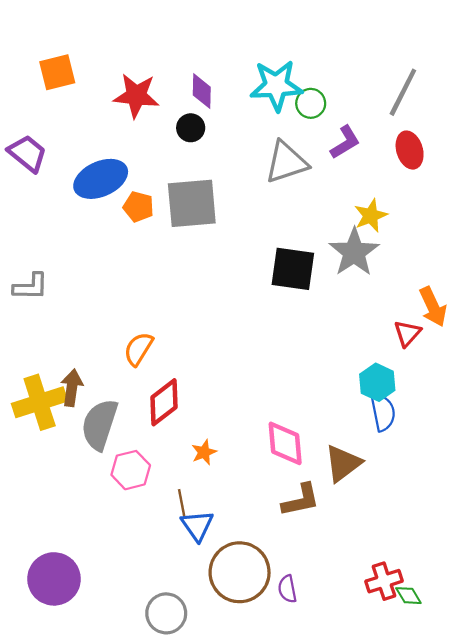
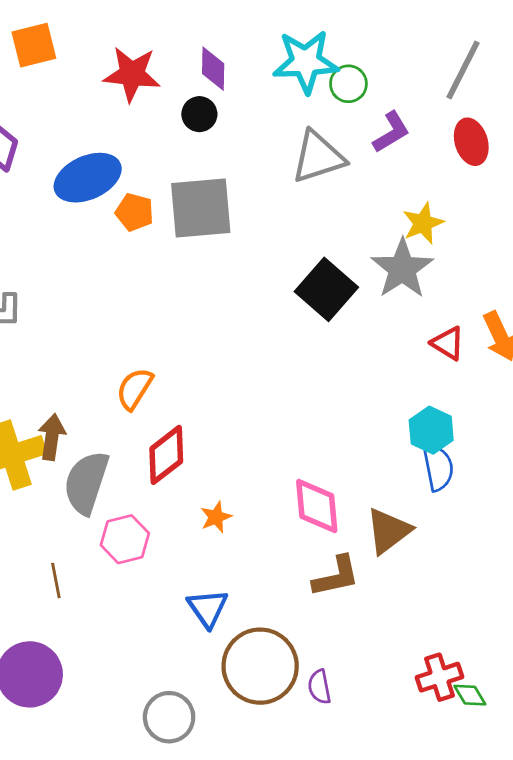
black square: (293, 269) -> (326, 289), turned 33
red triangle: (407, 333) -> (448, 343), moved, turned -40
brown line: (182, 503) -> (56, 581), moved

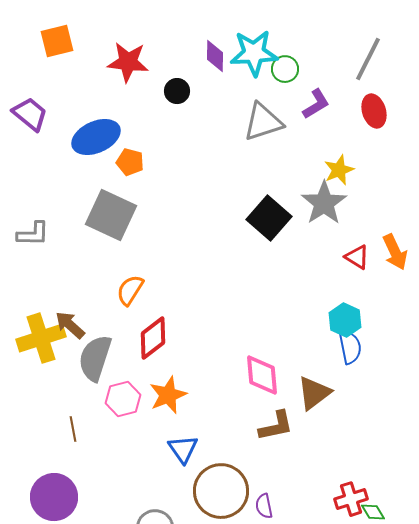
purple diamond: (213, 69) -> (215, 56), moved
gray square: (201, 208) -> (111, 215), moved, turned 30
brown arrow: (52, 437) -> (70, 325), turned -56
orange star: (216, 517) -> (168, 395), moved, size x1.6

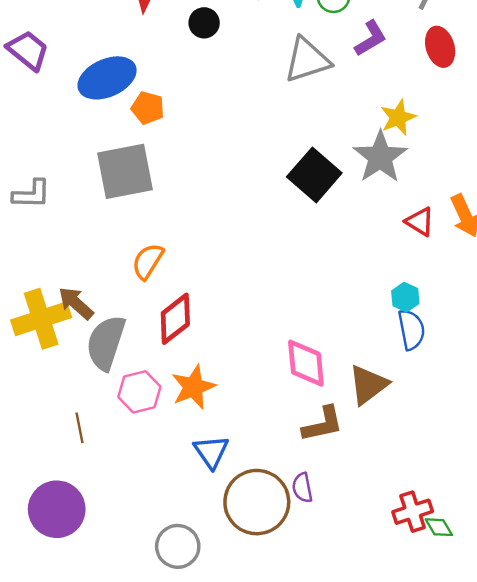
gray square: (111, 215) -> (125, 171), turned -36
cyan hexagon: (345, 320) -> (405, 297), size x0.7
purple semicircle: (264, 506) -> (302, 488), moved

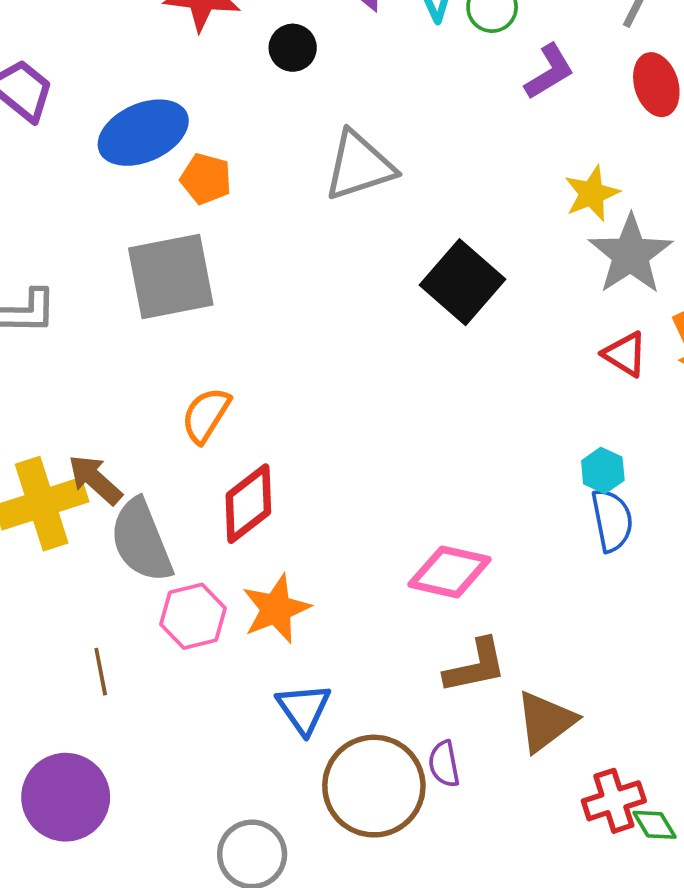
gray triangle: (307, 60) -> (359, 166), moved
gray star: (380, 157) -> (630, 254), moved
gray semicircle: (106, 343) -> (141, 541), turned -40
pink diamond: (306, 363) -> (450, 572), turned -72
brown triangle: (368, 385) -> (546, 721), moved

